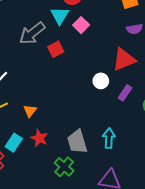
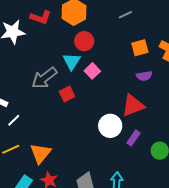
white circle: (101, 81) -> (110, 126), size x1.5
orange triangle: (30, 111) -> (40, 153), size x1.6

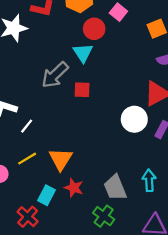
pink square: (92, 71) -> (118, 12), moved
red square: (67, 94) -> (82, 90), turned 35

